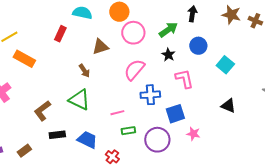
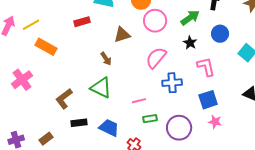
red rectangle: (60, 34) -> (82, 22), turned 49
blue square: (175, 114) -> (208, 100), moved

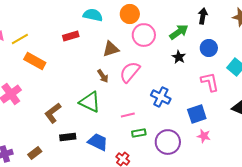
pink semicircle: (156, 58) -> (130, 72), moved
brown arrow: (106, 59) -> (103, 76), moved
pink L-shape: (206, 67) -> (210, 82), moved
blue cross: (172, 83) -> (161, 97), turned 30

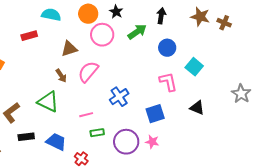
black star: (179, 57) -> (116, 12), moved
blue cross: (161, 97) -> (119, 97), turned 30
pink star: (204, 136) -> (152, 142), moved

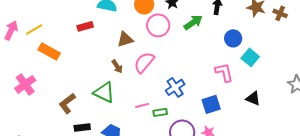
blue circle: (167, 48) -> (233, 38), moved
green rectangle: (97, 133) -> (160, 112), moved

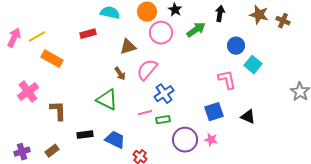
blue cross: (175, 87) -> (164, 94), moved
black triangle: (253, 98) -> (248, 117), moved
brown L-shape: (67, 103) -> (58, 111), moved, turned 125

